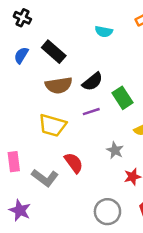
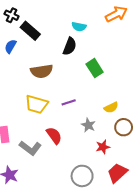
black rectangle: (54, 52) -> (30, 31), moved
black semicircle: (92, 82) -> (70, 46), moved, turned -30
green rectangle: (122, 98) -> (95, 68), moved
purple line: (91, 112) -> (69, 102), moved

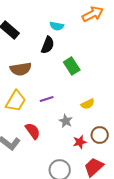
yellow trapezoid: (36, 104) -> (16, 101), turned -75
brown circle: (124, 127) -> (100, 135), moved

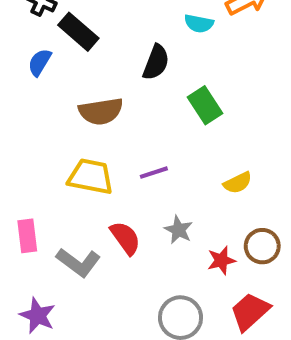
cyan semicircle: (57, 26) -> (199, 23), moved
yellow trapezoid: (16, 101) -> (91, 177), turned -110
gray star: (66, 121) -> (178, 230), moved

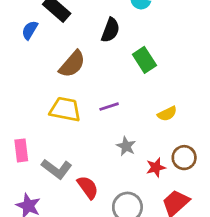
brown semicircle: (101, 111) -> (72, 64), turned -40
red semicircle: (125, 238) -> (88, 187), moved

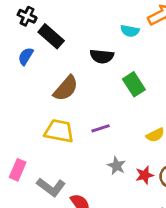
black semicircle: (110, 30) -> (102, 56), turned 75
pink rectangle: (21, 150) -> (18, 170), turned 30
red star: (156, 167) -> (145, 175), moved

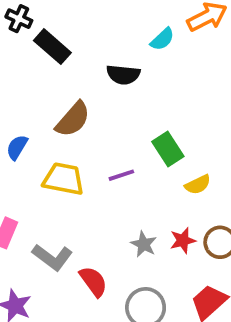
cyan semicircle: (130, 31) -> (162, 39), turned -54
blue semicircle: (26, 56) -> (17, 147), moved
green rectangle: (134, 84) -> (168, 149), moved
gray star: (116, 166) -> (144, 244), moved

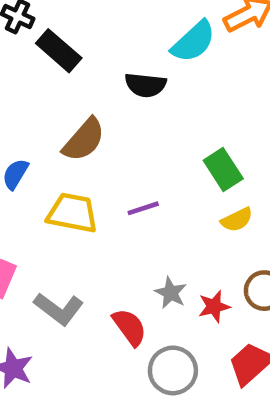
cyan semicircle: (162, 39) -> (193, 42), size x1.5
green rectangle: (168, 149) -> (223, 169), moved
red star: (183, 240) -> (214, 307), moved
red semicircle: (93, 281) -> (130, 327), moved

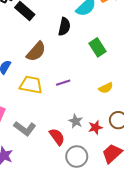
black semicircle: (146, 85) -> (64, 27), turned -84
green rectangle: (223, 169) -> (98, 47), moved

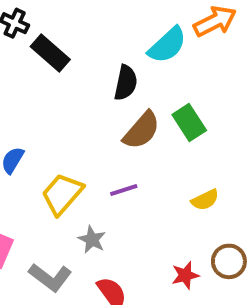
brown semicircle: (36, 52) -> (142, 130), moved
yellow trapezoid: (31, 85) -> (62, 194), turned -60
gray star: (76, 121) -> (92, 240), moved

